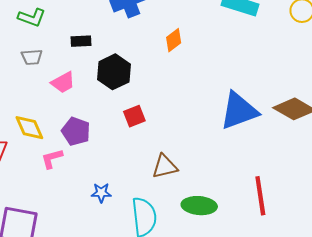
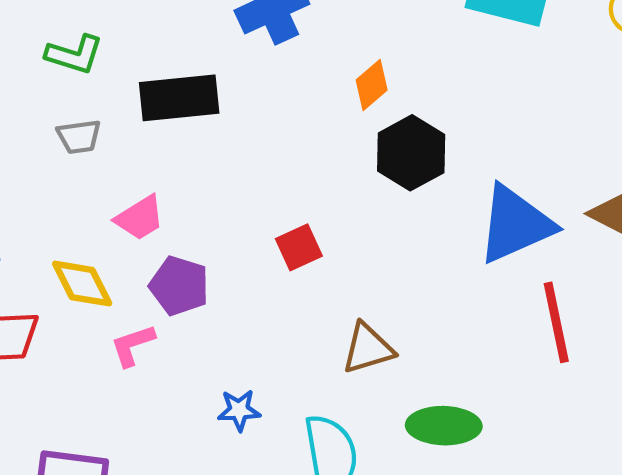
black rectangle: (81, 41) -> (179, 98), size x1.8
black hexagon: (114, 72) -> (411, 153), moved
pink trapezoid: (63, 82) -> (140, 218), moved
red line: (260, 196) -> (556, 322), moved

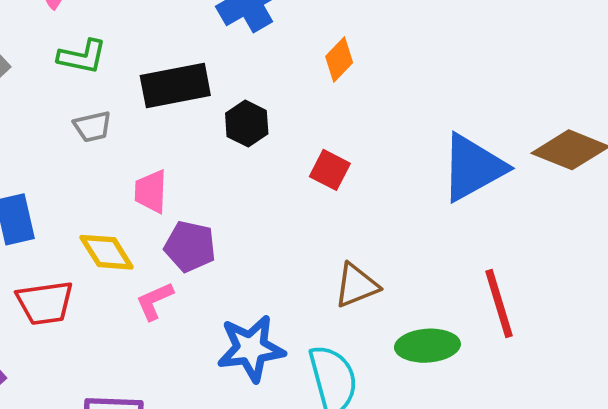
black hexagon: (411, 153) -> (247, 123), moved, size x0.7
pink trapezoid: (140, 218) -> (151, 191), turned 129
red square: (299, 247) -> (330, 170), moved, turned -33
red line: (556, 322) -> (499, 304), moved
blue star: (239, 410) -> (251, 348), size x1.8

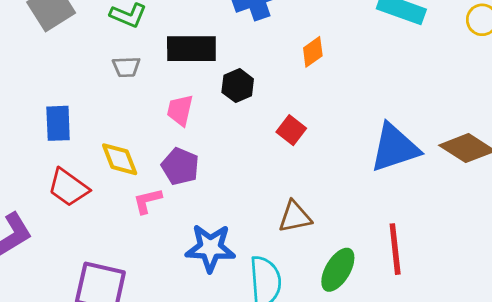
pink trapezoid: (151, 191) -> (180, 110), moved
red trapezoid: (45, 303) -> (68, 187), turned 33
green ellipse: (427, 346) -> (338, 270), turned -66

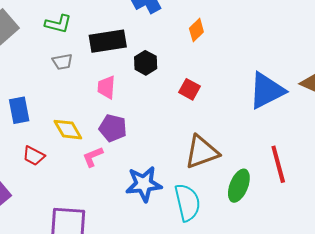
red trapezoid: (68, 187) -> (34, 156), size x0.7
brown triangle: (295, 217) -> (202, 152), size x1.4

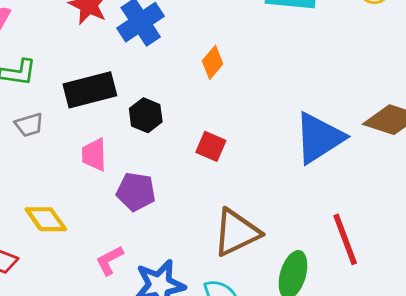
purple pentagon: (113, 128) -> (136, 192), moved
pink L-shape: (93, 157) -> (109, 260), moved

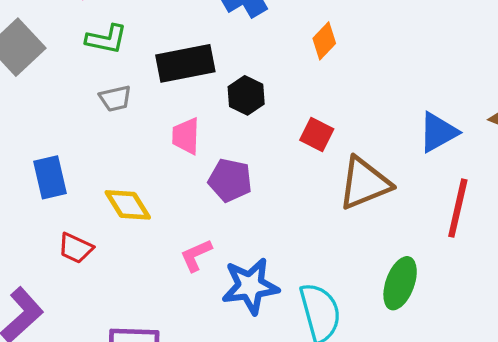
blue triangle: (319, 138) -> (438, 132), size x0.7
brown triangle: (236, 232) -> (364, 183), moved
red line: (345, 239) -> (458, 208), moved, turned 30

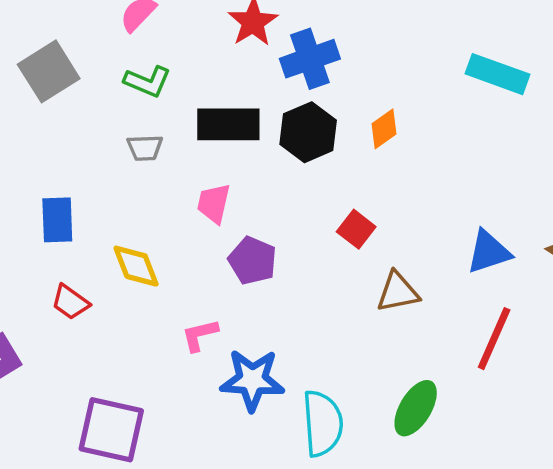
black hexagon: (246, 95) -> (308, 132), moved, size x1.4
brown triangle: (364, 183) -> (398, 292), size x0.7

